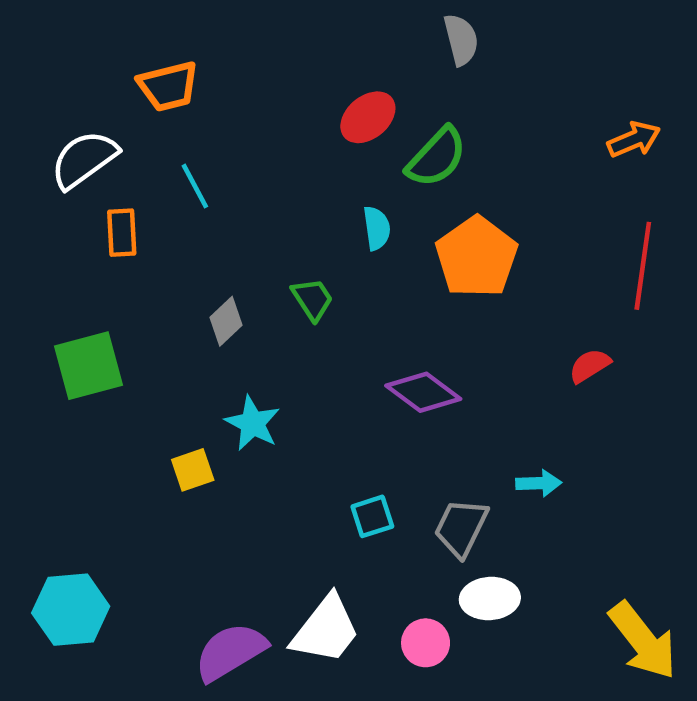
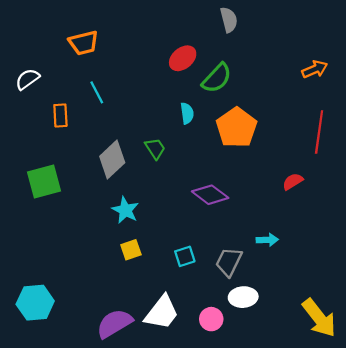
white semicircle: (84, 159) -> (27, 79), moved, size x0.7
gray diamond: (226, 321) -> (112, 160), size x1.6
yellow square: (193, 470) -> (131, 250), moved

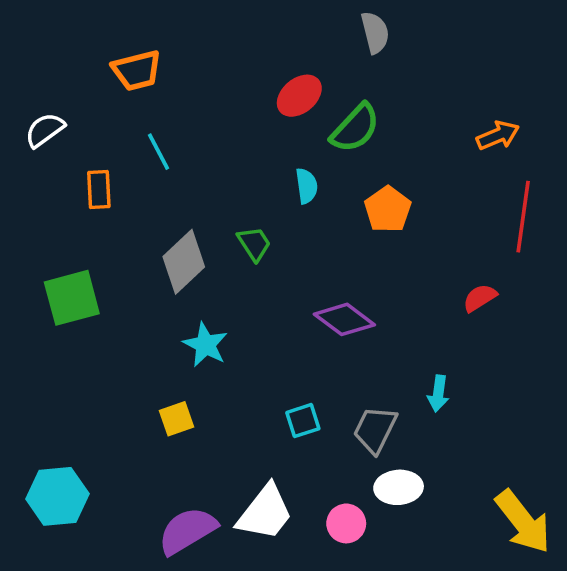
orange arrow: (315, 69) -> (498, 135), moved
orange pentagon: (237, 128) -> (388, 209), size x0.7
cyan arrow: (267, 240) -> (438, 393), turned 100
yellow square: (131, 250) -> (177, 419), moved

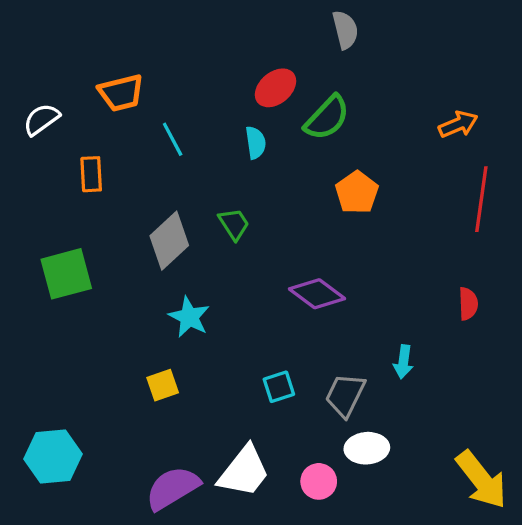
orange trapezoid: (137, 70) -> (121, 93), moved
cyan line: (158, 152) -> (173, 139), moved
cyan semicircle: (306, 186) -> (256, 143), moved
red semicircle: (480, 298) -> (468, 304), moved, turned 120

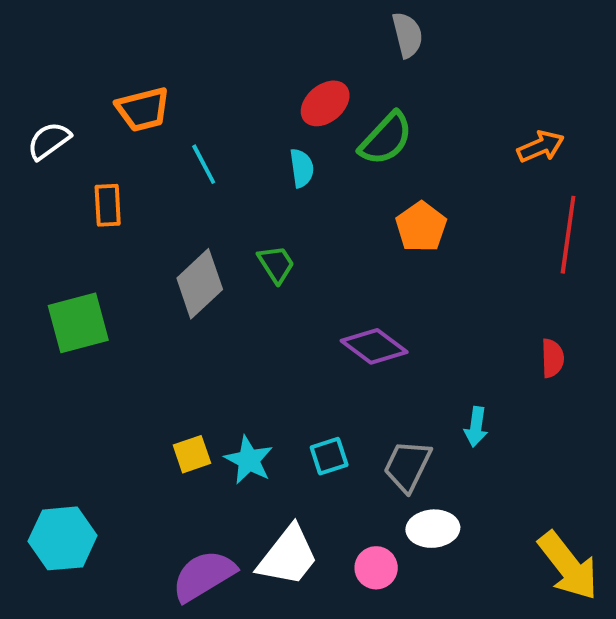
cyan star: (189, 317) -> (249, 460), moved

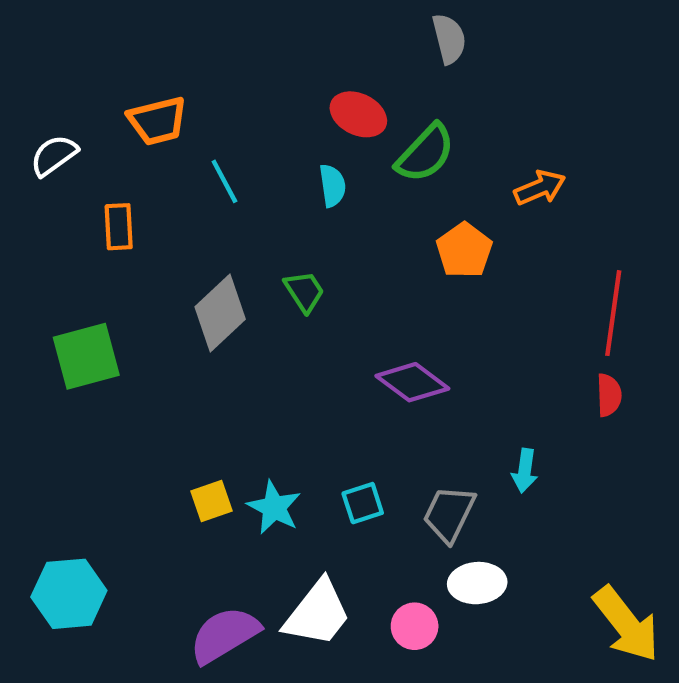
red ellipse: (325, 103) -> (358, 114), turned 66
orange arrow: (541, 147) -> (540, 188), moved
red line: (568, 235) -> (613, 313), moved

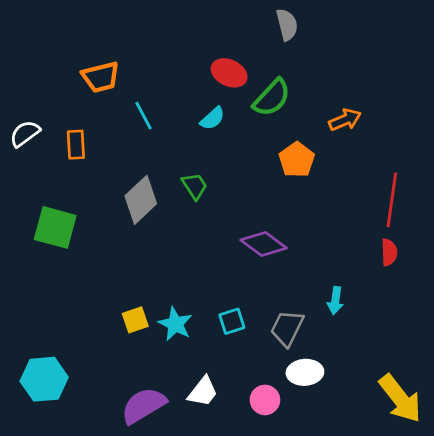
white semicircle: (54, 155) -> (25, 134), moved
cyan semicircle: (332, 186) -> (213, 118), turned 56
green square: (86, 356) -> (55, 227), turned 30
white trapezoid: (317, 613) -> (203, 392), size x0.7

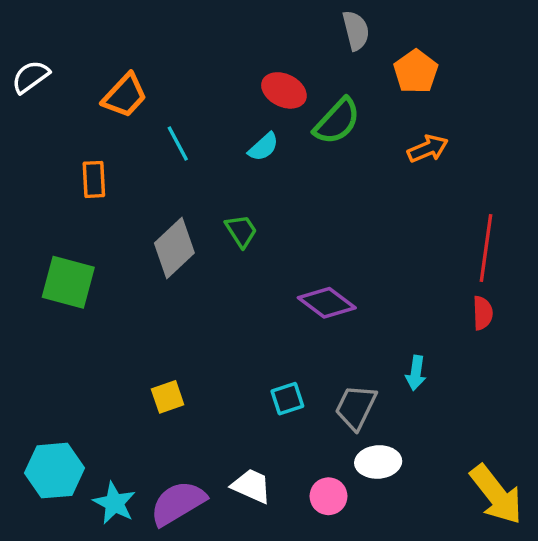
orange trapezoid: (101, 77) -> (125, 96), turned -33
white semicircle: (25, 134) -> (31, 77), moved
orange pentagon: (297, 160) -> (416, 72), moved
cyan star: (175, 324) -> (114, 503), moved
white trapezoid: (203, 392) -> (251, 486), turned -104

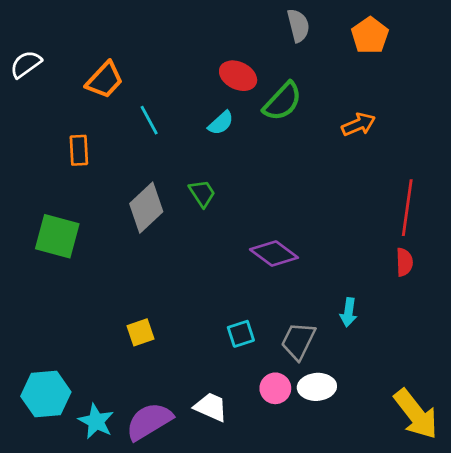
orange pentagon: (416, 72) -> (370, 36), moved
pink circle: (328, 496) -> (275, 388), moved

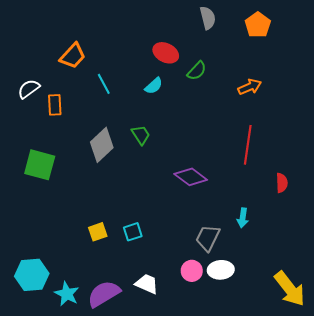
white semicircle: (26, 64) -> (29, 89), moved
green semicircle: (282, 101) -> (197, 71), size x0.7
red line: (407, 208) -> (248, 145), moved
cyan square: (241, 334) -> (133, 232), moved

